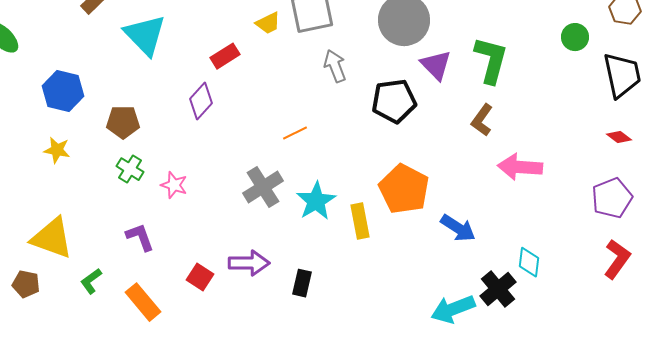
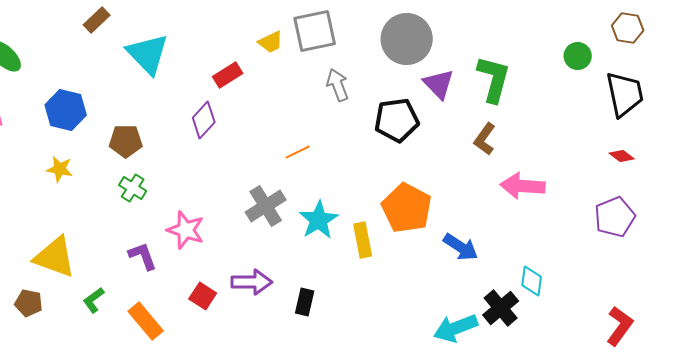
pink star: (174, 185) -> (186, 230), moved, size x1.4
red L-shape: (617, 259) -> (620, 326), moved

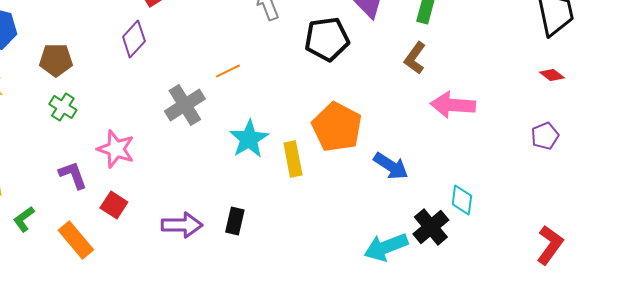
gray cross: (266, 206) -> (185, 105), moved
purple pentagon: (615, 217) -> (545, 136), size x0.7
purple arrow: (252, 282) -> (182, 225), moved
red square: (203, 296) -> (114, 205), moved

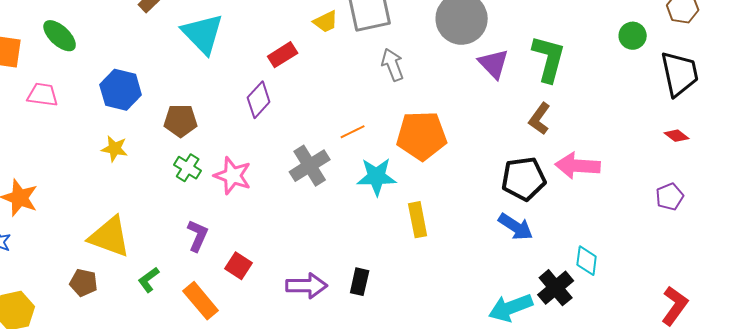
black pentagon: (327, 39) -> (524, 179), moved
orange pentagon: (337, 127) -> (422, 136), moved, turned -30
cyan star: (249, 139) -> (377, 177), moved, turned 30
pink star: (116, 149) -> (233, 176), moved
purple L-shape: (73, 175) -> (198, 236), turned 44

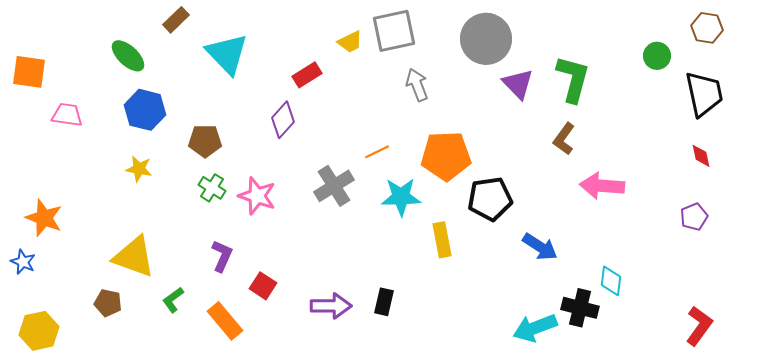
green ellipse: (60, 36) -> (128, 56), moved
red diamond: (677, 136) -> (701, 156), turned 40
black pentagon: (524, 179) -> (490, 199), moved
black cross: (556, 288) -> (580, 308), turned -36

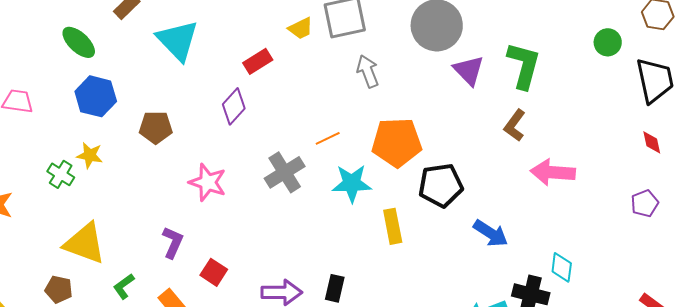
green cross: (212, 188) -> (61, 174), moved

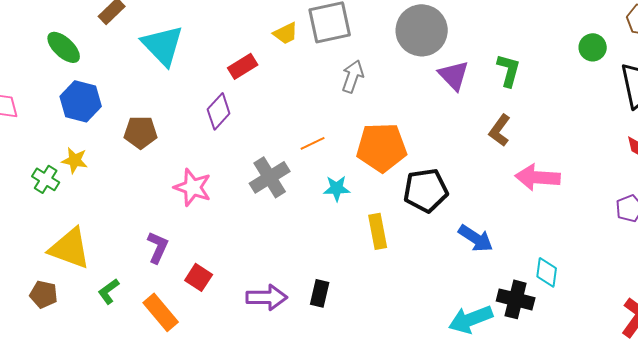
green L-shape: (524, 65) -> (509, 70), size x0.7
gray arrow: (368, 71) -> (353, 76), turned 40
cyan star: (352, 183) -> (337, 188), size x0.7

